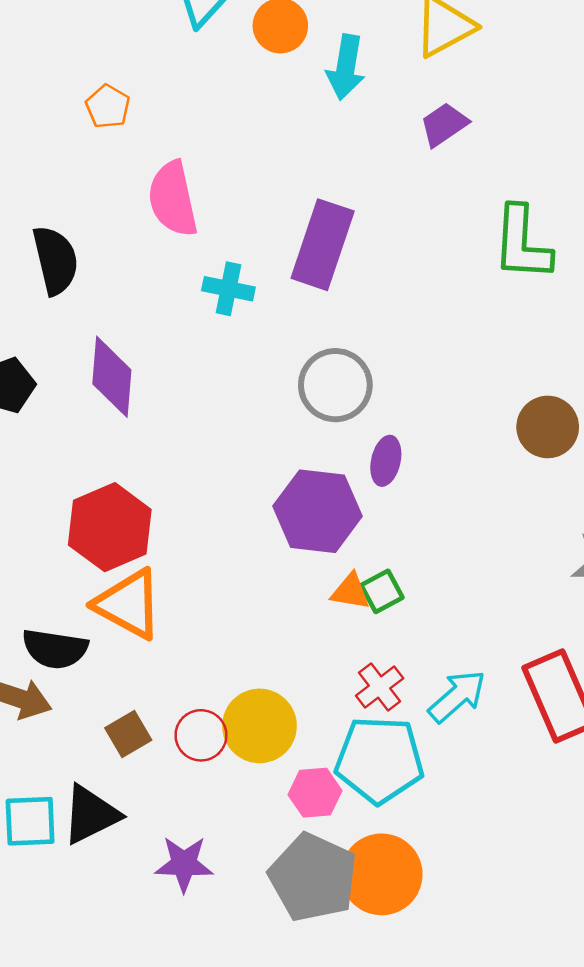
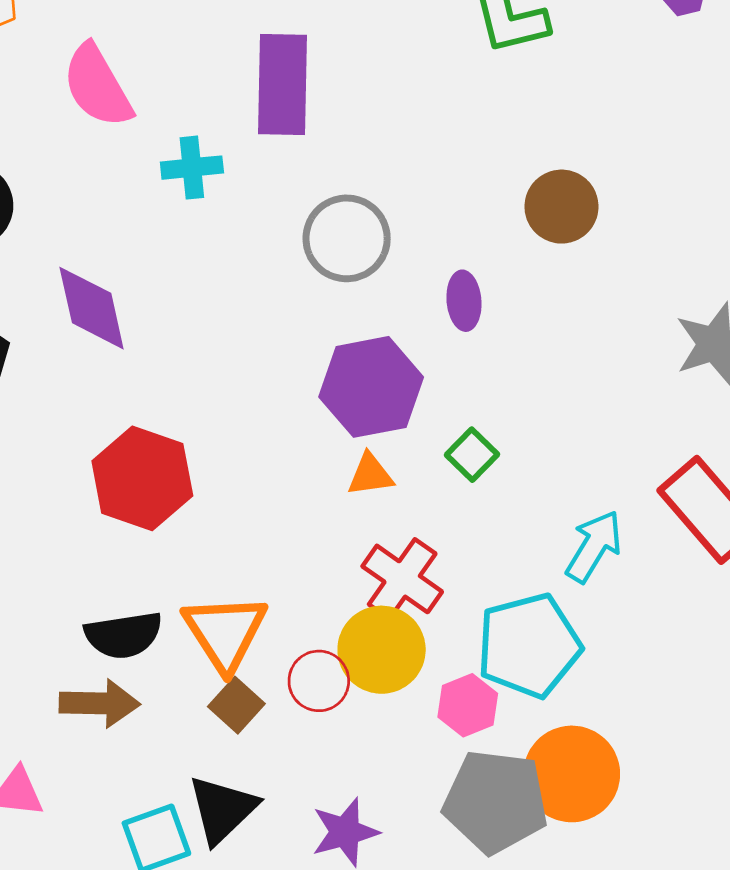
brown circle: (548, 427) -> (561, 207), moved
purple ellipse: (386, 461) -> (464, 301), moved
orange triangle: (350, 591) -> (370, 475), moved
orange triangle: (129, 604) -> (225, 632), moved, turned 46
red cross: (380, 687) -> (402, 579), moved, size x1.4

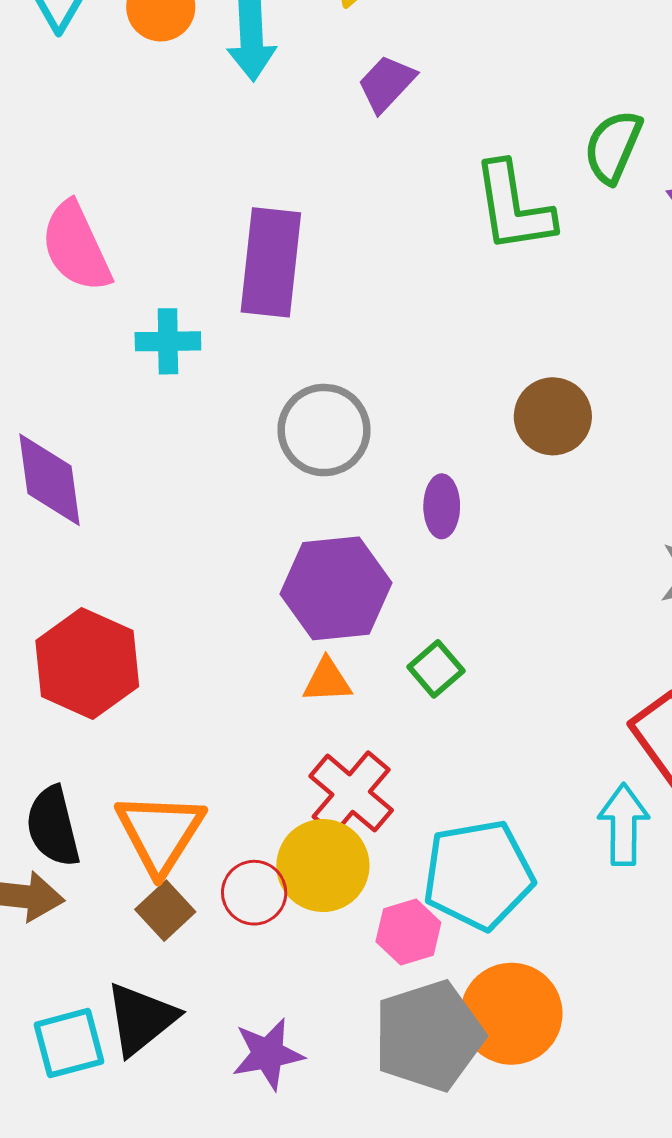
cyan arrow: (594, 546) -> (624, 825), moved, turned -36
black semicircle: (123, 635) -> (53, 826), turned 80
gray pentagon: (496, 802) -> (429, 1036), turned -30

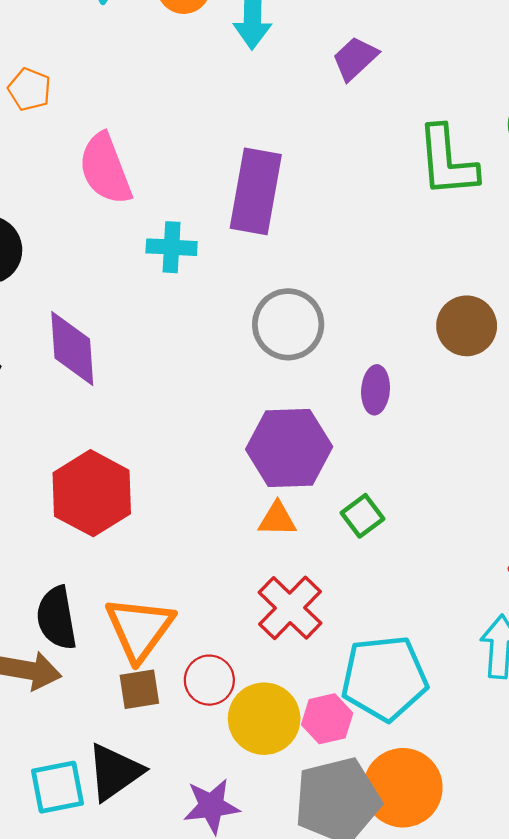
yellow circle: (323, 866) -> (264, 719), moved
brown square: (165, 911) -> (139, 689), turned 30

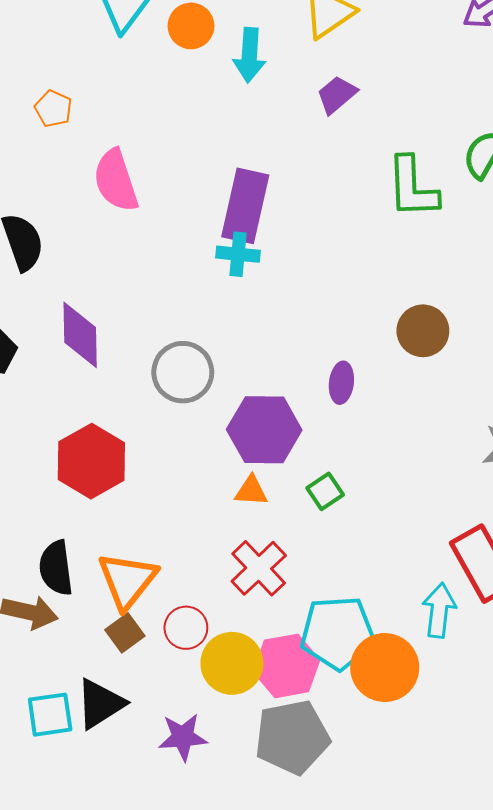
cyan cross: (172, 247) -> (238, 254), moved
gray circle: (288, 324) -> (183, 372), moved
brown square: (139, 689) -> (125, 633), turned -30
pink hexagon: (327, 719) -> (286, 666), size x1.5
orange circle: (403, 788) -> (385, 668), moved

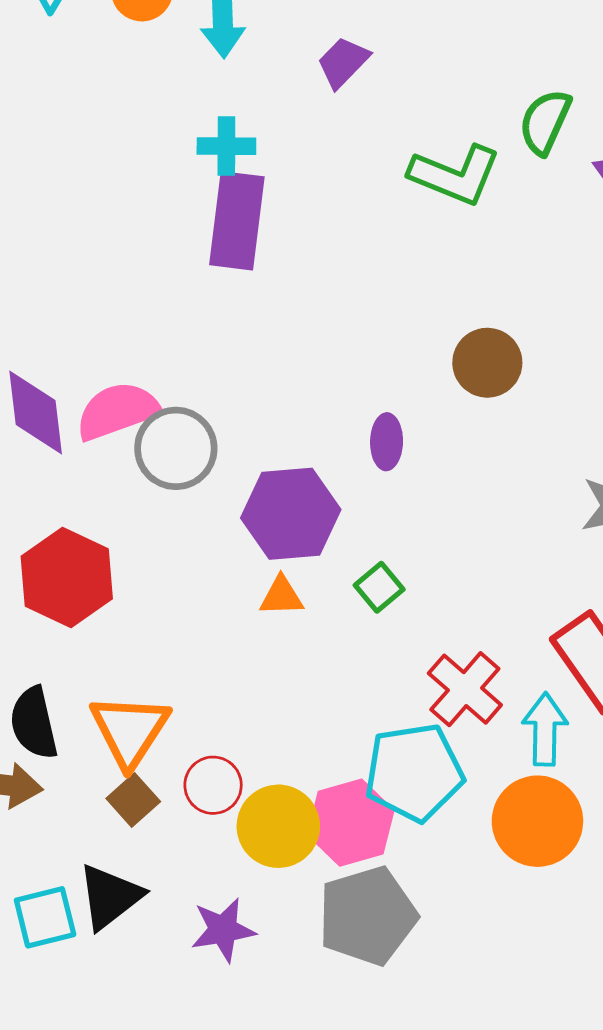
pink semicircle: (116, 180) -> (118, 411), moved, turned 94
green L-shape: (412, 187) -> (455, 175), turned -60
cyan cross: (238, 254) -> (226, 146), moved
red cross: (259, 568) -> (465, 689), moved
orange circle: (385, 668) -> (537, 821), moved

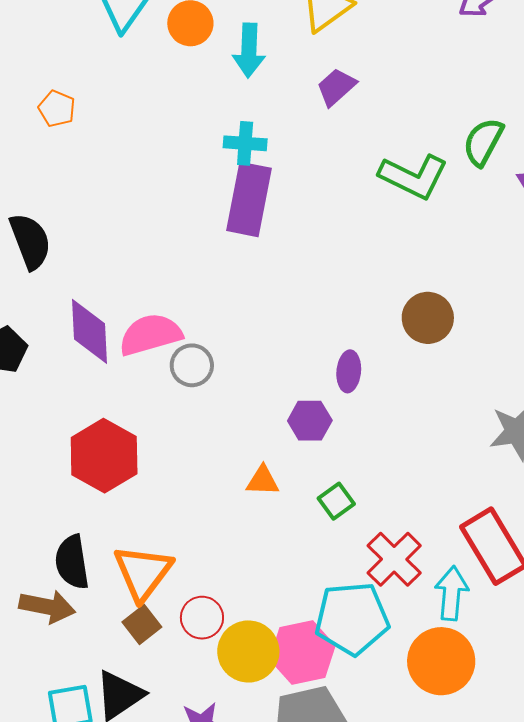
gray circle: (176, 448) -> (192, 365), size x0.7
purple hexagon: (291, 514) -> (310, 421), moved, size x0.6
green square: (379, 587) -> (336, 501), moved

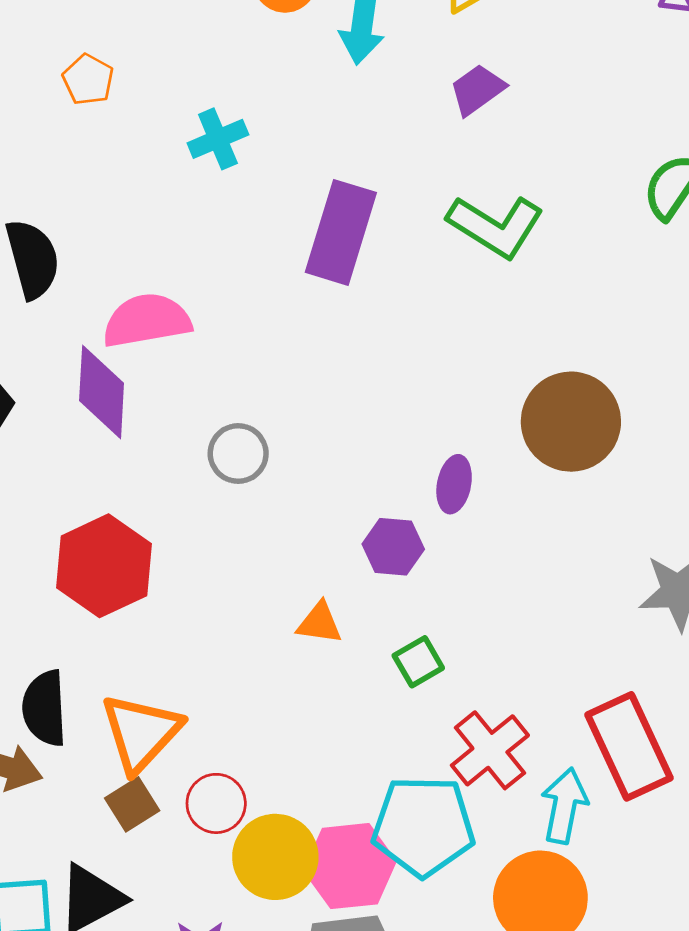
cyan cross: (245, 143) -> (218, 139), moved, turned -33
green L-shape: (413, 177) -> (496, 226), moved
brown circle: (428, 318) -> (571, 422), size x1.4
pink semicircle: (150, 335) -> (147, 321), moved

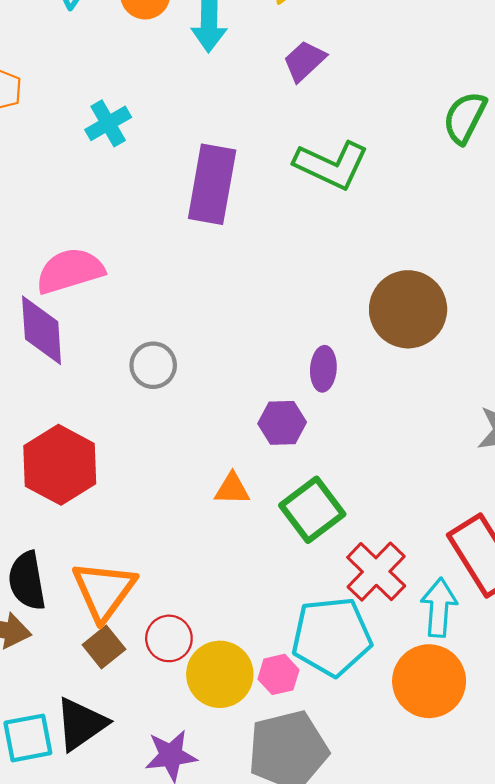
green square: (418, 662) -> (312, 510), size x1.6
pink hexagon: (350, 866) -> (278, 674), size x0.6

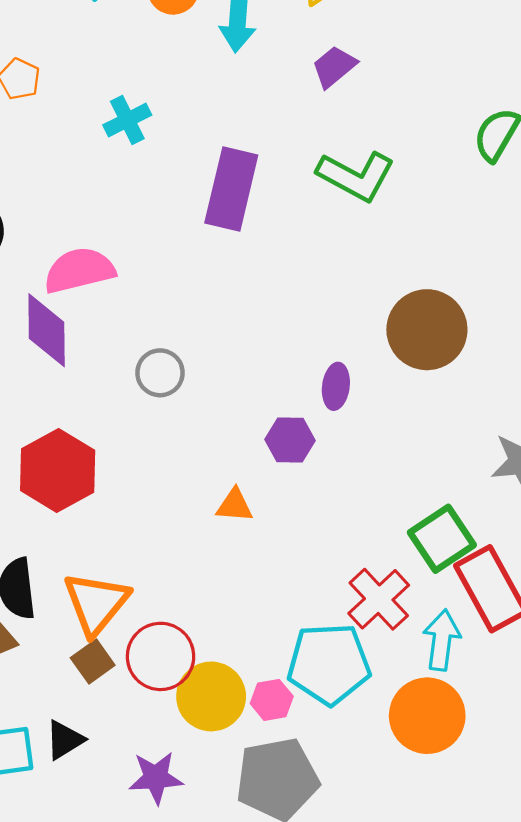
green square: (312, 510) -> (442, 539), moved
red circle: (169, 638) -> (161, 656), size x1.4
black triangle: (81, 724) -> (65, 740), size x0.7

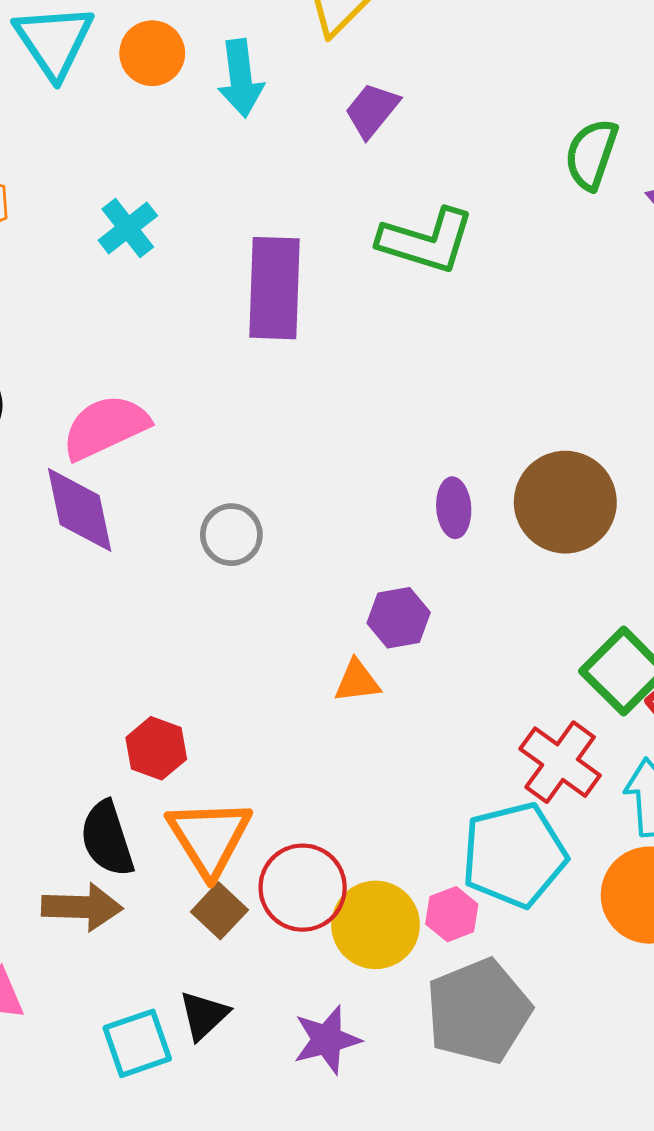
brown circle: (427, 330) -> (565, 502), moved
purple hexagon: (290, 440) -> (399, 618), moved
red hexagon: (58, 470) -> (156, 748), moved, size x0.6

